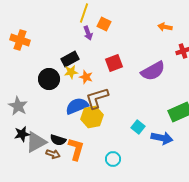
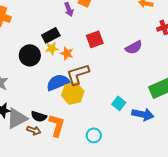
purple semicircle: (153, 71) -> (134, 47), size x0.7

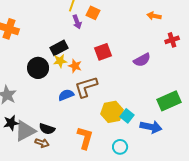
blue semicircle: (58, 82) -> (66, 95), size x0.7
yellow hexagon: (73, 93) -> (112, 112), moved
orange L-shape: (57, 125) -> (85, 138), moved
cyan circle: (94, 135) -> (120, 147), moved

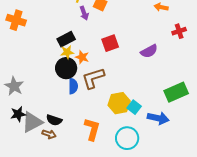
black circle: (38, 68) -> (66, 68), moved
blue semicircle: (66, 95) -> (73, 86), turned 112
cyan circle: (120, 147) -> (127, 138), size x1.5

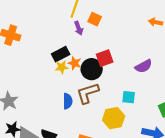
orange star: (82, 57) -> (75, 63), moved
black circle: (66, 68) -> (92, 69), moved
cyan square: (134, 107) -> (129, 97), moved, turned -32

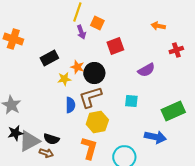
black rectangle: (61, 54) -> (49, 58), moved
red square: (105, 58) -> (115, 46), moved
yellow star: (62, 67) -> (64, 79), moved
yellow hexagon: (114, 118) -> (97, 122), moved

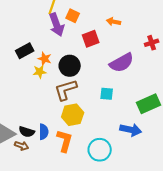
orange arrow: (158, 26) -> (114, 22), moved
purple arrow: (81, 32) -> (57, 25), size x1.6
orange star: (77, 67) -> (45, 59), moved
purple semicircle: (146, 70) -> (122, 63), size x1.4
blue semicircle: (70, 105) -> (44, 132), moved

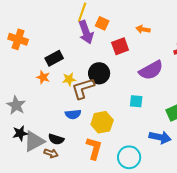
orange star: (45, 59) -> (43, 77), moved
brown L-shape: (66, 90) -> (83, 88), moved
blue semicircle: (44, 132) -> (73, 114), moved, turned 84

